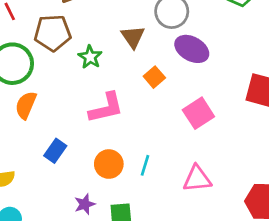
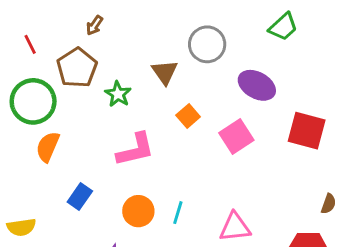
brown pentagon: (53, 33) -> (77, 68), turned -30
purple ellipse: (192, 49) -> (257, 85), moved
pink square: (198, 113) -> (236, 137), moved

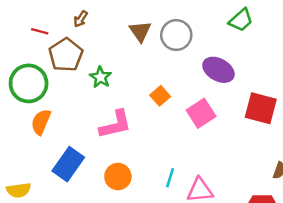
red line: (30, 44) -> (40, 31), moved, turned -49
brown triangle: (165, 72) -> (140, 31), moved
blue rectangle: (80, 196) -> (68, 164), size x1.5
cyan line: (178, 213) -> (170, 178), moved

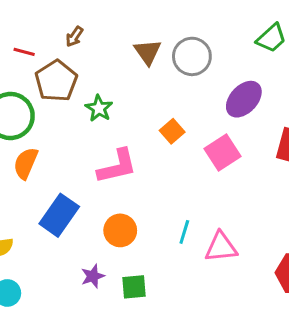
purple ellipse: (218, 70) -> (244, 99), turned -76

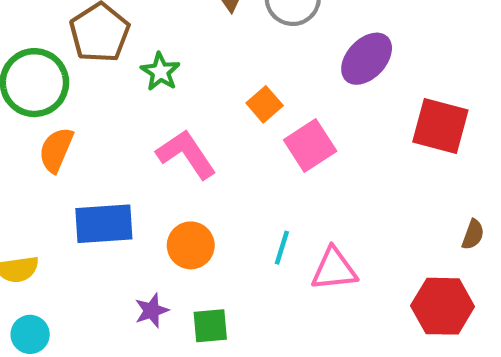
pink square: (222, 153) -> (310, 146), moved
pink L-shape: (117, 166) -> (186, 154), turned -111
blue rectangle: (59, 215) -> (104, 224), turned 51

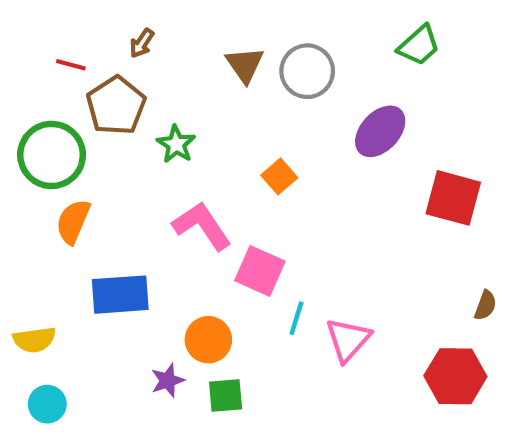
pink square: (310, 146) -> (260, 271), moved, turned -33
orange circle: (191, 245) -> (208, 340), moved
pink triangle: (334, 269) -> (348, 340), turned -42

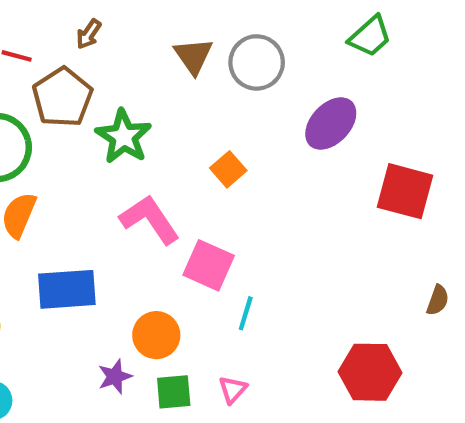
green star: (176, 144) -> (124, 137), size x1.4
pink triangle: (348, 340) -> (233, 390), moved, size x0.6
red hexagon: (455, 376) -> (370, 372), moved

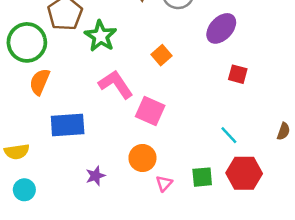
red square: (405, 191) -> (238, 74), moved, size x0.6
cyan line: (246, 313) -> (229, 135), moved, turned -60
orange circle: (156, 335) -> (142, 158), moved
green square: (174, 392) -> (202, 177), moved

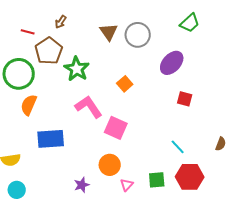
purple star: (95, 176) -> (82, 185), moved

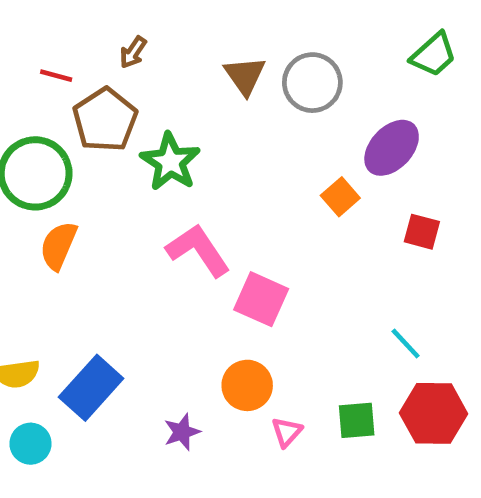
orange square: (125, 84) -> (340, 197), moved
blue rectangle: (51, 139) -> (91, 388), moved, turned -44

